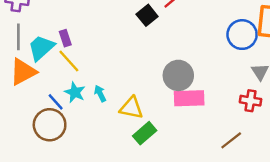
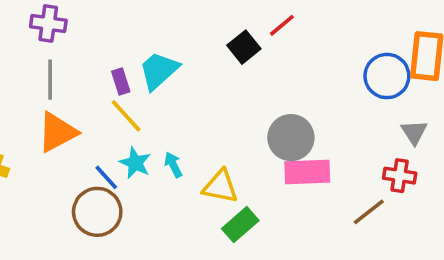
cyan trapezoid: (41, 48) -> (159, 71), moved
brown line: (231, 140) -> (369, 212), moved

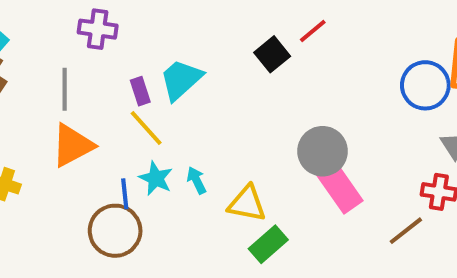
purple cross: (48, 23) -> (98, 29), moved
pink rectangle: (307, 172) -> (340, 188), turned 57
blue line: (106, 177) -> (125, 194), turned 36

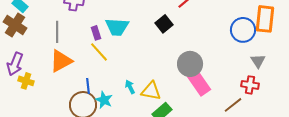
black square: (272, 54) -> (164, 24), moved
cyan trapezoid: (181, 79) -> (117, 27), turned -135
cyan star: (156, 178) -> (104, 100), moved
cyan arrow: (197, 180) -> (130, 87), moved

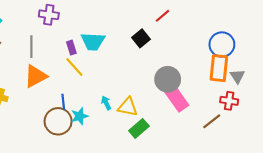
orange rectangle: (265, 19) -> (219, 68), moved
cyan star: (104, 100) -> (80, 116), turned 30

